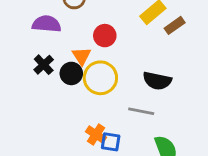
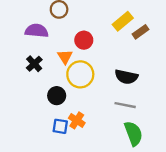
black circle: (71, 73) -> (57, 96), moved
gray line: (141, 111) -> (125, 105), moved
blue square: (111, 142) -> (60, 126), moved

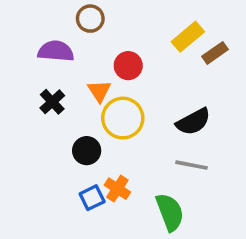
black semicircle: (126, 77) -> (193, 122), turned -40
blue square: (60, 126) -> (92, 198), turned -35
green semicircle: (133, 133) -> (170, 212), moved

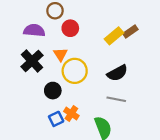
yellow rectangle: (188, 37) -> (114, 36), moved
red circle: (128, 66) -> (70, 28), moved
black cross: (52, 102) -> (32, 61), size x1.5

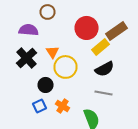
red circle: (70, 28) -> (86, 28), moved, size x1.5
brown rectangle: (130, 31) -> (116, 31), size x1.5
yellow rectangle: (114, 36) -> (100, 47), moved
blue square: (56, 119) -> (40, 106), moved

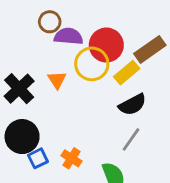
purple semicircle: (28, 30) -> (69, 36), moved
yellow circle: (66, 67) -> (92, 64), moved
black circle: (46, 85) -> (22, 137), moved, size x1.5
gray line: (104, 93) -> (131, 139), turned -66

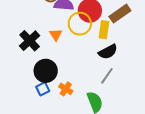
yellow rectangle: (127, 73) -> (104, 30), turned -42
black circle: (22, 137) -> (46, 71), moved

